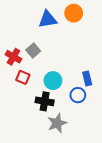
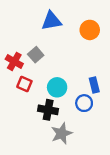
orange circle: (74, 13) -> (90, 30), moved

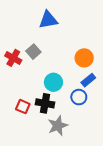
orange circle: (90, 30) -> (84, 58), moved
red square: (24, 84) -> (23, 107), moved
blue rectangle: (94, 85) -> (88, 80), turned 64

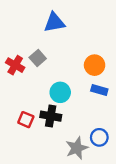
blue rectangle: (88, 80) -> (99, 90), turned 56
blue circle: (79, 97) -> (99, 137), moved
gray star: (58, 126) -> (77, 148), moved

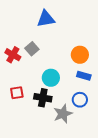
red square: (26, 120) -> (17, 93), moved, turned -32
blue circle: (99, 137) -> (80, 100), moved
gray star: (77, 148) -> (63, 114), moved

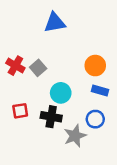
gray square: (32, 49) -> (38, 68), moved

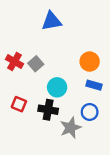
red square: (20, 111) -> (19, 104), turned 32

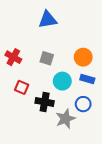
gray square: (36, 64) -> (47, 58), moved, turned -32
cyan circle: (57, 87) -> (62, 81), moved
red square: (19, 104) -> (22, 87), moved

